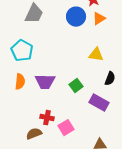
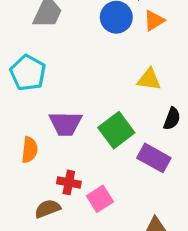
orange semicircle: (20, 82) -> (30, 150), moved
green square: (76, 86) -> (116, 130), size x1.5

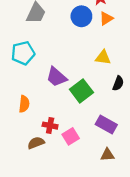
cyan pentagon: (28, 73) -> (23, 53), turned 30
purple trapezoid: (66, 124) -> (57, 77), moved, turned 40
purple rectangle: (154, 158) -> (106, 124), moved

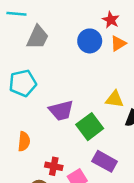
yellow triangle: (103, 57) -> (114, 99), moved
purple trapezoid: (57, 77) -> (61, 110), turned -55
purple rectangle: (106, 124) -> (105, 161), moved

